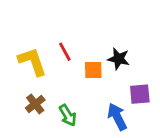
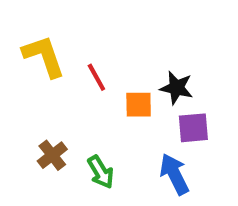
yellow L-shape: (32, 62) -> (44, 56), moved
purple square: (140, 94) -> (193, 128), moved

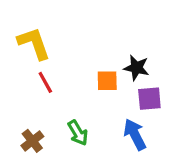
red line: (96, 77) -> (45, 82), moved
brown cross: (52, 155) -> (32, 141), moved

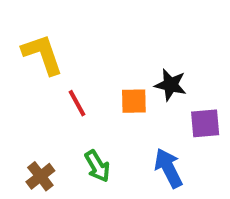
red line: (45, 82) -> (77, 103), moved
purple square: (149, 99) -> (205, 123), moved

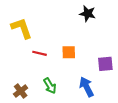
black star: (171, 85) -> (88, 14), moved
red line: (77, 103) -> (39, 53), turned -48

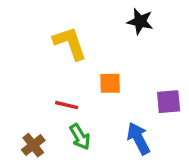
yellow L-shape: (22, 28) -> (70, 43), moved
red line: (39, 53) -> (67, 105), moved

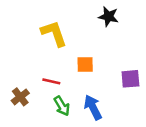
blue arrow: (138, 138) -> (93, 107), moved
brown cross: (33, 145) -> (20, 97), moved

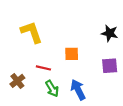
black star: (108, 17) -> (110, 33), moved
yellow L-shape: (54, 33) -> (31, 32), moved

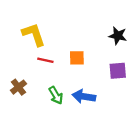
red line: (43, 68) -> (45, 60), moved
blue arrow: (78, 90) -> (84, 96), turned -54

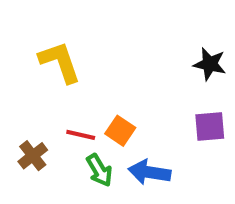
orange square: (77, 58) -> (120, 131), moved, turned 35
red line: (45, 60) -> (81, 135), moved

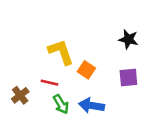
yellow L-shape: (60, 62) -> (61, 52), moved
orange square: (120, 131) -> (86, 70), moved

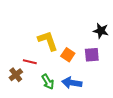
purple square: (128, 77) -> (92, 55), moved
red line: (49, 83) -> (30, 62), moved

